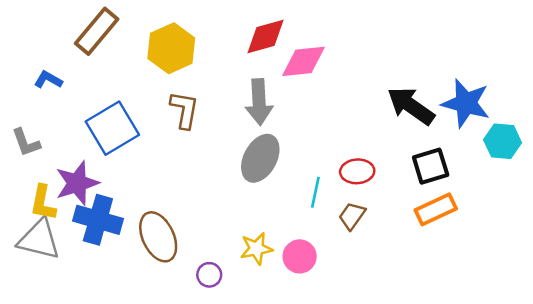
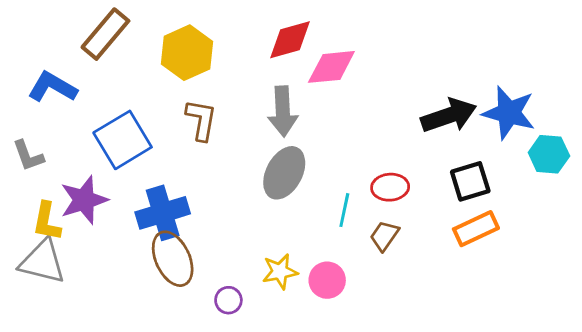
blue L-shape: (48, 80) -> (52, 87), size x1.6
black arrow: (411, 106) -> (449, 116), turned 126
blue cross: (98, 220) -> (163, 213), moved, turned -33

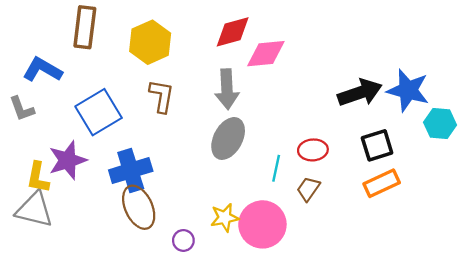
brown rectangle: (105, 34) -> (85, 27), turned -33
gray L-shape: (28, 156) -> (22, 109), moved
pink circle: (327, 280) -> (262, 224), size x1.6

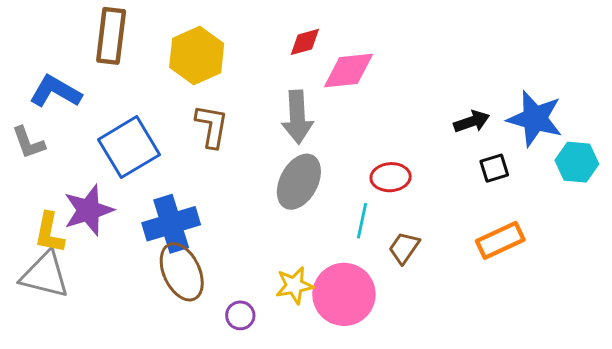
red diamond: (233, 32) -> (305, 42), size x0.7
black arrow: (360, 93) -> (472, 122), size x0.6
black square: (377, 145) -> (494, 168), moved, size x0.7
red ellipse: (313, 150) -> (391, 177), moved

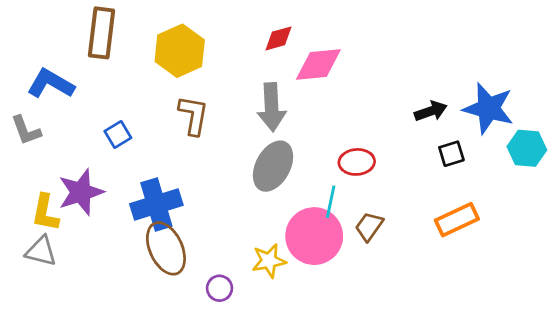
blue square: (129, 147) -> (118, 134), size x0.5
gray triangle: (45, 275) -> (41, 251), size x0.7
pink circle: (344, 294) -> (314, 236), moved

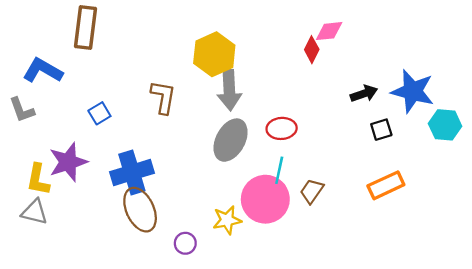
red diamond: (278, 38) -> (312, 50), moved, turned -48
yellow hexagon: (180, 51) -> (214, 54), moved
pink diamond: (318, 65) -> (329, 31), moved, size x0.7
red ellipse: (357, 162) -> (282, 128), moved

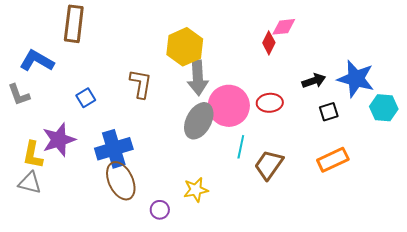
red ellipse: (282, 128) -> (270, 103), moved
brown trapezoid: (312, 191) -> (269, 165), size x1.4
pink circle: (265, 199) -> (229, 106), moved

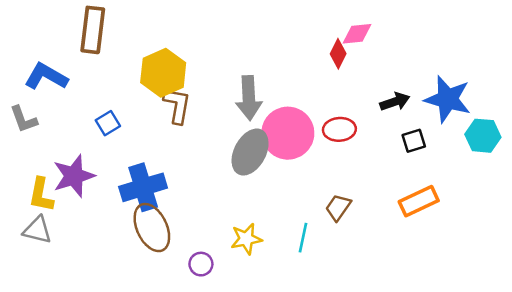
yellow hexagon: (185, 47) -> (163, 73), moved
cyan line: (241, 147) -> (303, 238), moved
brown trapezoid: (269, 165) -> (338, 207), size x0.7

